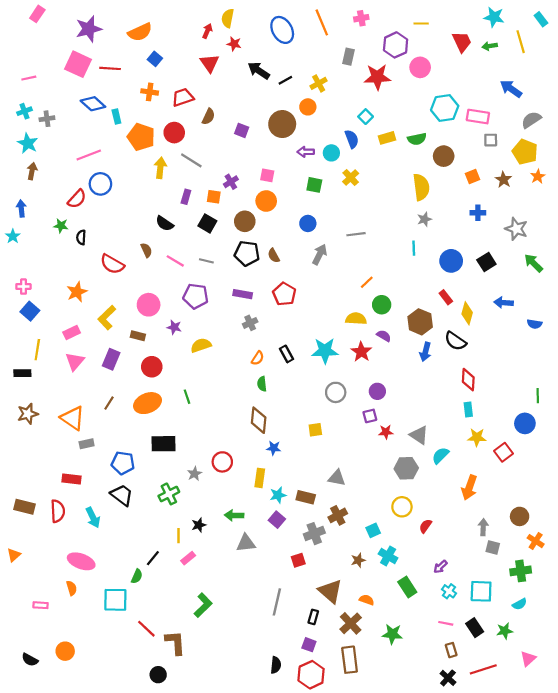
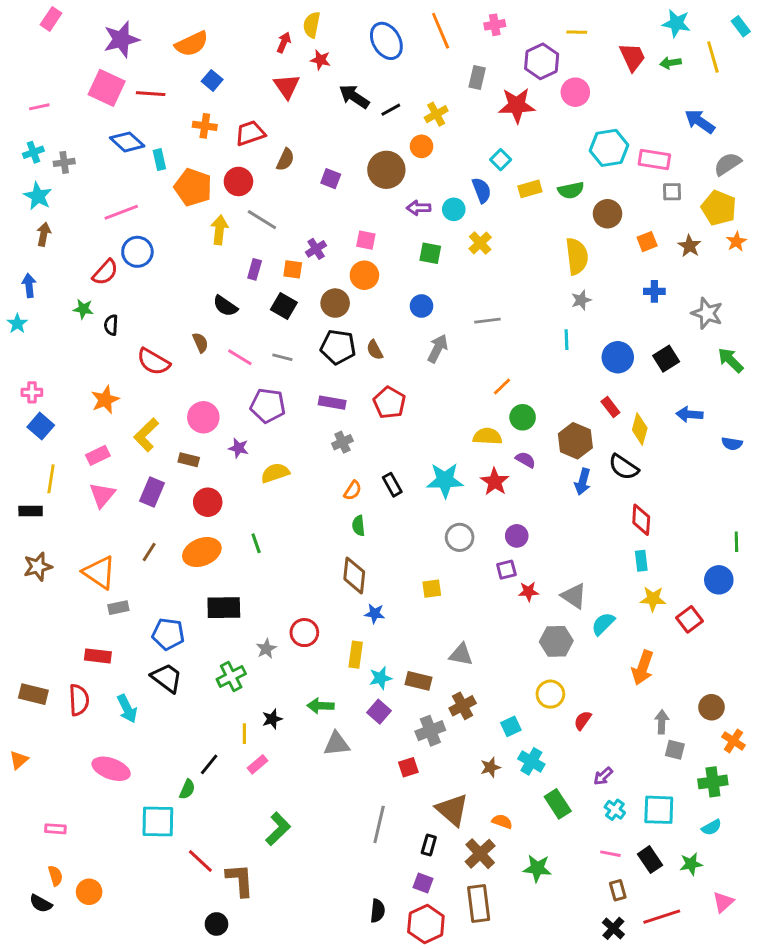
orange semicircle: (72, 588) -> (55, 876), moved

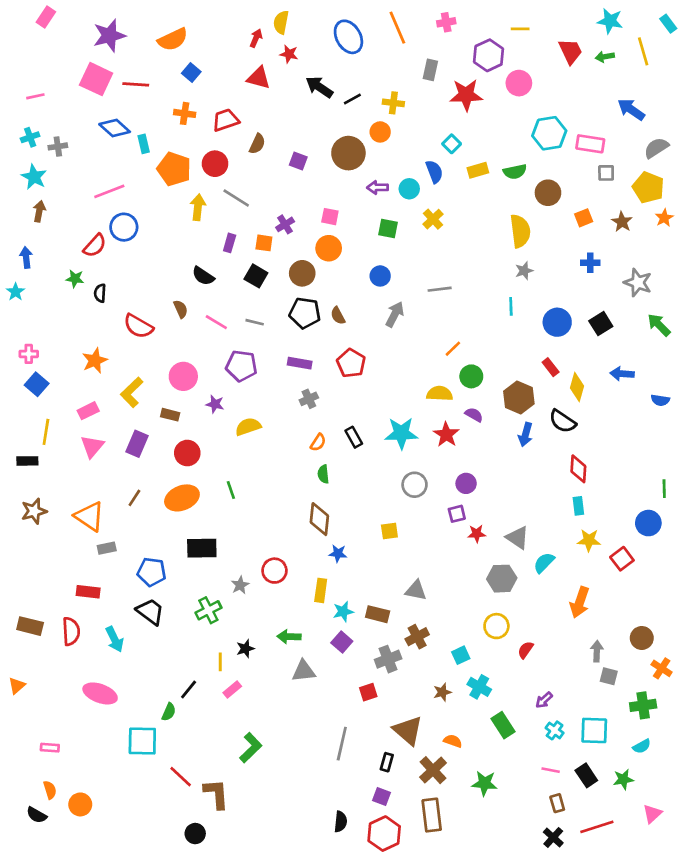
red triangle: (287, 86) -> (259, 78), turned -40
yellow cross: (436, 114) -> (393, 103), turned 36

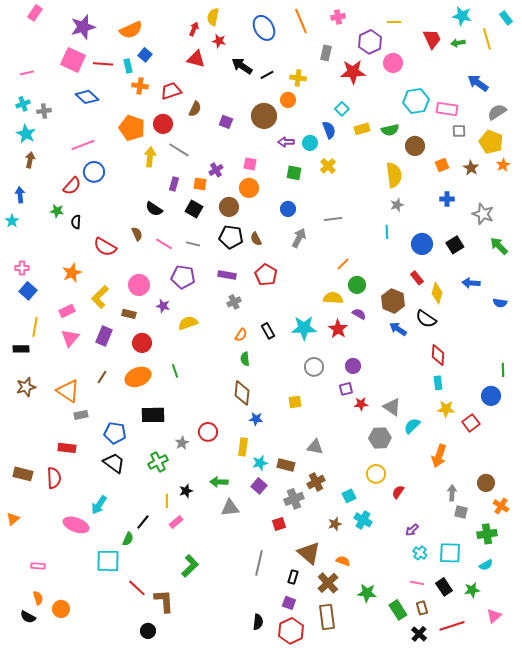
cyan rectangle: (144, 144) -> (128, 66), moved
blue arrow: (525, 435) -> (398, 329), turned 108
cyan arrow: (115, 639) -> (99, 505), moved, turned 60
green rectangle: (503, 725) -> (398, 610), moved

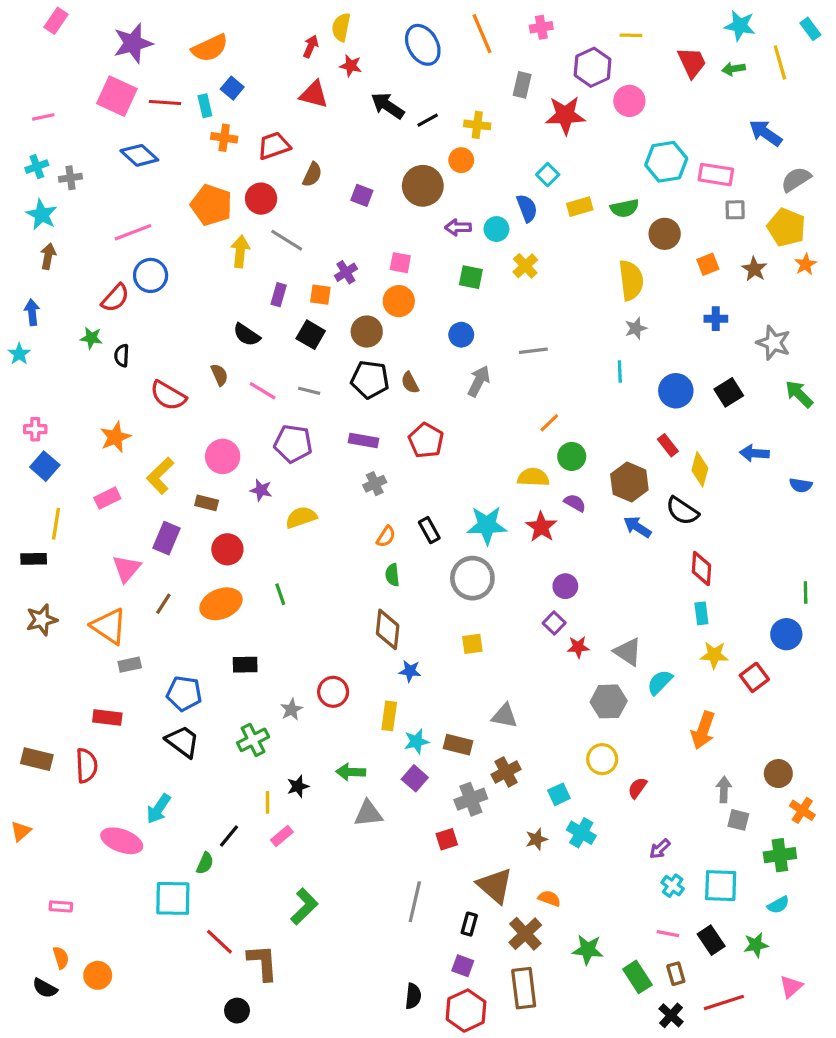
pink triangle: (70, 338) -> (127, 569), moved
gray circle: (314, 367) -> (472, 578), moved, size x1.4
purple square: (346, 389) -> (554, 623), turned -32
black rectangle: (153, 415) -> (245, 665), size x0.7

